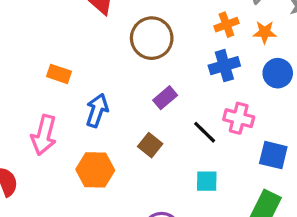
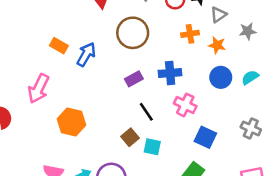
blue cross: (224, 66) -> (170, 73), moved
blue arrow: (97, 110) -> (86, 54), moved
black line: (205, 132) -> (146, 112), moved
brown square: (150, 145) -> (130, 137), moved

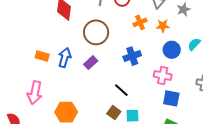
purple rectangle: (134, 79) -> (91, 63), moved
pink cross: (185, 105) -> (163, 75), moved

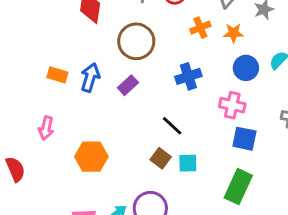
pink arrow: (35, 93) -> (46, 128), size x0.7

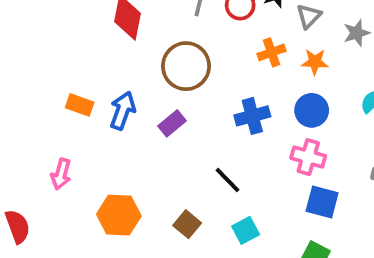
blue circle: (246, 68) -> (312, 110), moved
brown square: (161, 158) -> (187, 224), moved
cyan square: (188, 163) -> (246, 230), turned -30

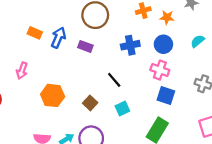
purple rectangle: (172, 123) -> (85, 46), turned 56

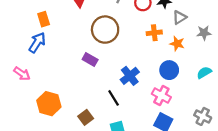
orange rectangle: (35, 33) -> (44, 19), moved, turned 40
blue arrow: (58, 38) -> (37, 43), moved
blue cross: (130, 45) -> (130, 76), moved, turned -36
pink arrow: (22, 71) -> (22, 74), turned -84

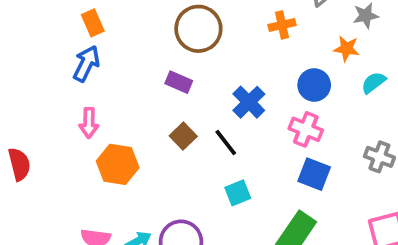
orange star: (177, 44) -> (346, 49), moved
pink arrow: (22, 74) -> (89, 123), moved, turned 63
brown square: (86, 117) -> (183, 136), moved

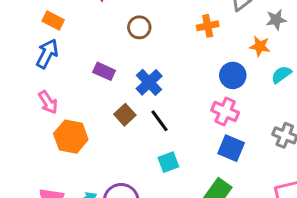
orange rectangle: (93, 23) -> (53, 21), turned -40
brown circle: (198, 29) -> (139, 27), size x0.6
purple rectangle: (179, 82) -> (104, 71), moved
blue cross: (249, 102) -> (149, 82), moved
pink arrow: (89, 123) -> (48, 102), turned -35

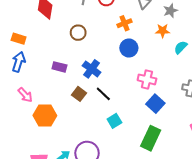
blue circle: (233, 75) -> (129, 48), moved
blue square: (231, 148) -> (155, 104), turned 30

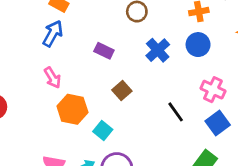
blue cross: (92, 69) -> (158, 50), moved
black line: (103, 94) -> (176, 112), moved
cyan square: (114, 121) -> (103, 131), moved, turned -32

